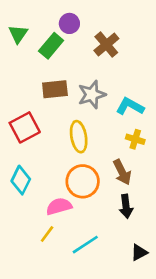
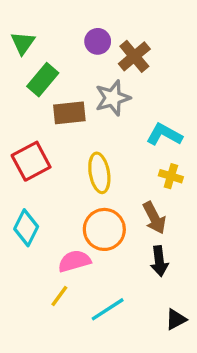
purple circle: (69, 23) -> (98, 41), moved
green rectangle: (51, 46) -> (43, 80), moved
gray star: (92, 95) -> (113, 98), moved

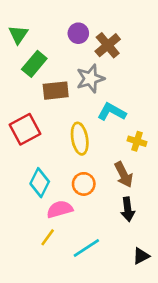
cyan L-shape: (164, 135) -> (112, 112), moved
cyan diamond: (26, 228) -> (40, 183), moved
orange circle: (104, 229) -> (84, 184), size x0.7

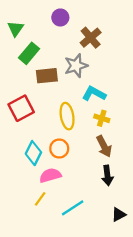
purple circle: (78, 33) -> (60, 17), moved
yellow cross: (137, 141) -> (102, 118), moved
orange circle: (84, 184) -> (59, 149), moved

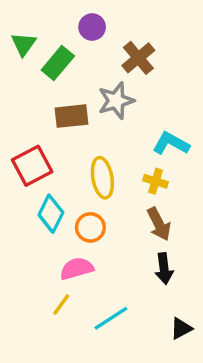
green rectangle: (29, 53) -> (58, 63), moved
cyan L-shape: (94, 94) -> (171, 143), moved
cyan diamond: (33, 153) -> (51, 214), moved

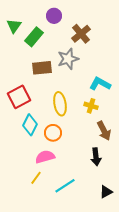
brown arrow: (159, 224) -> (104, 131), moved

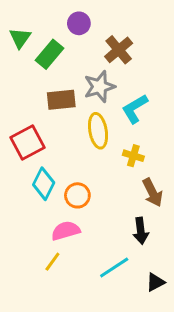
cyan L-shape: (100, 84) -> (135, 109), moved, turned -60
yellow ellipse: (60, 104) -> (98, 131), moved
cyan line: (65, 186) -> (114, 268), moved

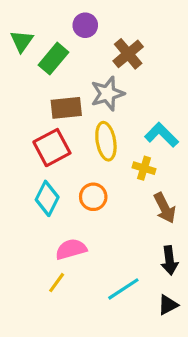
cyan L-shape: (135, 109) -> (162, 135), moved, turned 76
red square: (27, 142) -> (52, 148), moved
orange circle: (77, 195) -> (93, 197), moved
black arrow: (141, 231) -> (169, 260), moved

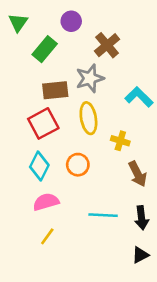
green triangle: (22, 41) -> (18, 23), moved
cyan L-shape: (162, 135) -> (139, 97), moved
pink semicircle: (71, 249) -> (46, 202), moved
cyan line: (123, 289) -> (103, 215), moved, turned 36

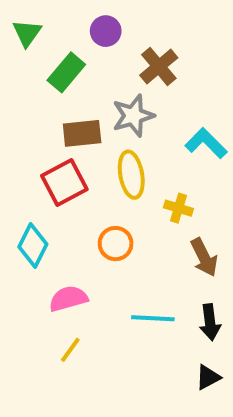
cyan diamond: (39, 166) -> (33, 246), moved

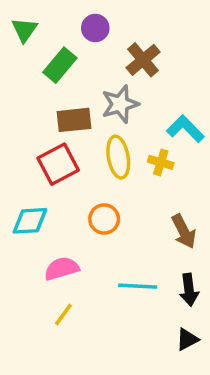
yellow cross: (178, 208) -> (161, 162), moved
cyan diamond: (33, 246) -> (30, 221), turned 60

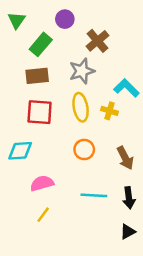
brown rectangle: (74, 120) -> (37, 76), moved
red square: (58, 164) -> (40, 112), turned 32
orange circle: (104, 219) -> (84, 150), moved

